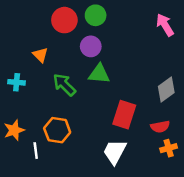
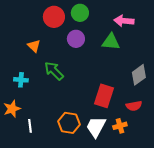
pink arrow: (165, 25) -> (124, 21), moved, turned -54
green triangle: (99, 74) -> (111, 42), moved
cyan cross: (17, 82) -> (21, 80), moved
orange hexagon: (57, 130) -> (69, 123), moved
orange cross: (169, 148) -> (120, 126), moved

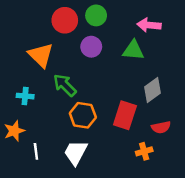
orange triangle: (34, 46) -> (41, 55), size x1.6
gray diamond: (139, 75) -> (153, 90), moved
orange hexagon: (69, 123) -> (83, 115), moved
white trapezoid: (96, 127) -> (76, 153), moved

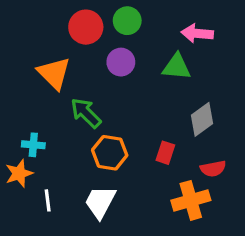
cyan cross: (25, 96) -> (33, 145), moved
red rectangle: (125, 115) -> (165, 153), size x0.6
orange cross: (144, 151) -> (191, 200), size x1.6

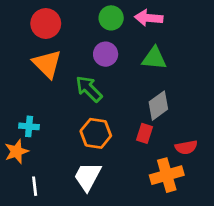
red circle: (86, 27) -> (46, 23), moved
pink arrow: (197, 33) -> (149, 18), moved
green arrow: (86, 113) -> (89, 89), moved
gray diamond: (202, 119) -> (158, 106), moved
white line: (48, 200) -> (35, 186), moved

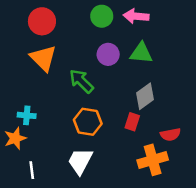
purple circle: (106, 54) -> (108, 54), moved

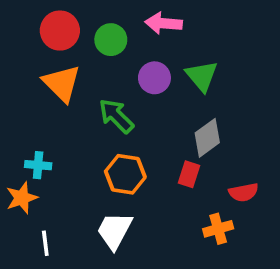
green circle: (102, 16) -> (111, 40), moved
pink arrow: (136, 16) -> (164, 23), moved
green triangle: (141, 53) -> (202, 76), turned 45
orange cross: (153, 160) -> (218, 229), size x0.7

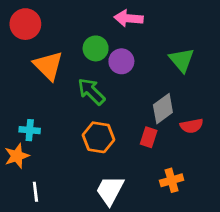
red circle: (60, 31) -> (25, 24), moved
green circle: (111, 40) -> (96, 48), moved
green triangle: (202, 76) -> (182, 60), moved
red semicircle: (244, 192) -> (192, 126), moved
white trapezoid: (114, 231) -> (110, 190), moved

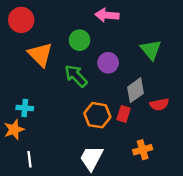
purple circle: (121, 61) -> (108, 63), moved
orange hexagon: (98, 137) -> (97, 115), moved

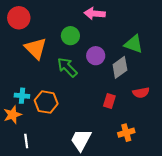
green triangle: (151, 50) -> (134, 44), turned -30
gray diamond: (135, 90) -> (120, 67), moved
orange hexagon: (97, 115) -> (46, 102), moved

